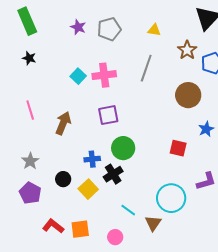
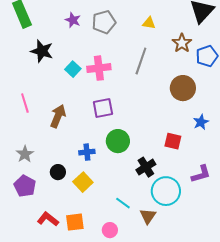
black star: (29, 58) -> (42, 51), moved, size x1.6
black cross: (113, 174) -> (146, 167), moved

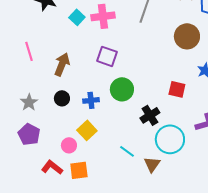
purple square: (103, 108) -> (107, 56), turned 30
black circle: (58, 172) -> (62, 98), moved
pink circle: (110, 230) -> (69, 145), moved

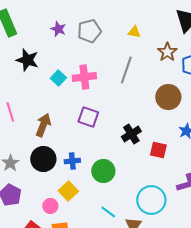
green circle: (122, 89) -> (103, 171), moved
black circle: (62, 98) -> (43, 159), size x1.6
black cross: (150, 115) -> (131, 134), moved

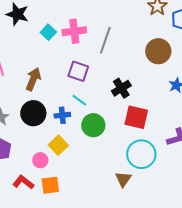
gray line: (126, 70) -> (105, 40), moved
red square: (158, 150) -> (136, 117), moved, size x1.4
cyan line: (108, 212) -> (79, 100), moved

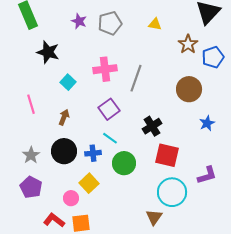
cyan square: (48, 32) -> (68, 82), moved
purple square: (78, 71) -> (109, 109), turned 35
brown arrow: (33, 79) -> (64, 117), size x0.7

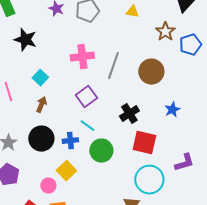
cyan square: (68, 82) -> (40, 78), moved
brown circle: (189, 89) -> (151, 72), moved
blue star: (207, 123) -> (172, 110), moved

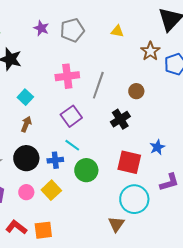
brown circle: (151, 72) -> (136, 91), size x0.6
blue star: (172, 110) -> (157, 147), moved
black cross: (129, 114) -> (120, 119), moved
pink circle: (48, 186) -> (26, 192), moved

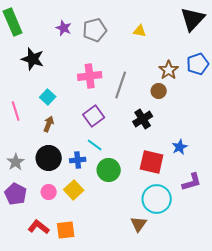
brown star: (150, 51) -> (169, 70), moved

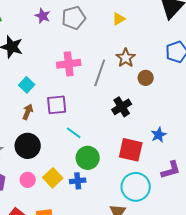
yellow triangle: (140, 31) -> (119, 19), turned -40
brown star: (169, 70) -> (126, 58), moved
brown circle: (159, 91) -> (146, 78), moved
purple square: (94, 116) -> (57, 105), moved, turned 30
blue cross: (78, 160) -> (78, 181), moved

